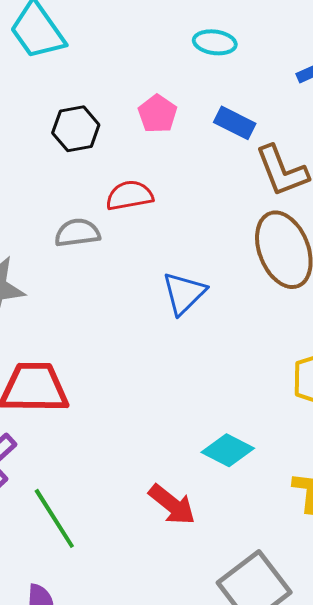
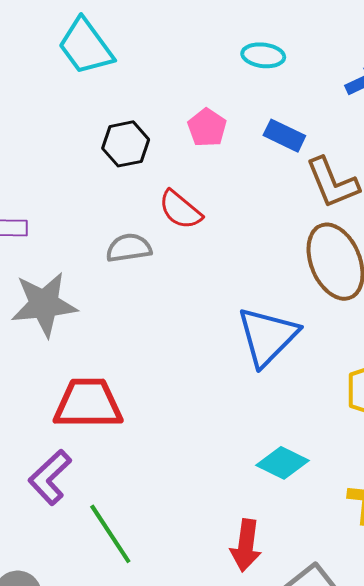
red semicircle: (129, 195) -> (180, 210), turned -129
blue triangle: (184, 293) -> (267, 336), moved, size x1.4
red arrow: (172, 505) -> (246, 545), moved, turned 60

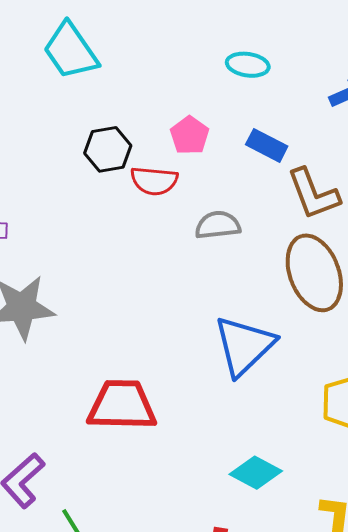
red semicircle: (180, 210) -> (154, 181), moved, turned -36
gray semicircle: (129, 248) -> (218, 225), moved
red trapezoid: (88, 404) -> (122, 405), moved

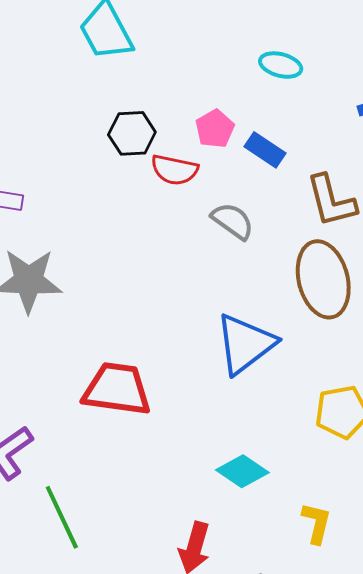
blue rectangle: (267, 145) -> (265, 150), moved
gray semicircle: (218, 225) -> (233, 221), turned 36

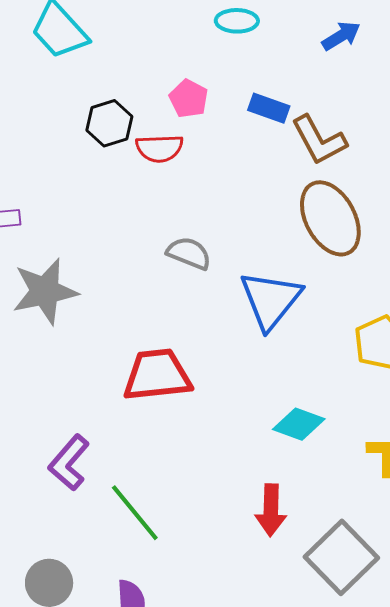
blue rectangle: (265, 150) -> (269, 108), moved
gray semicircle: (233, 221) -> (189, 253), moved

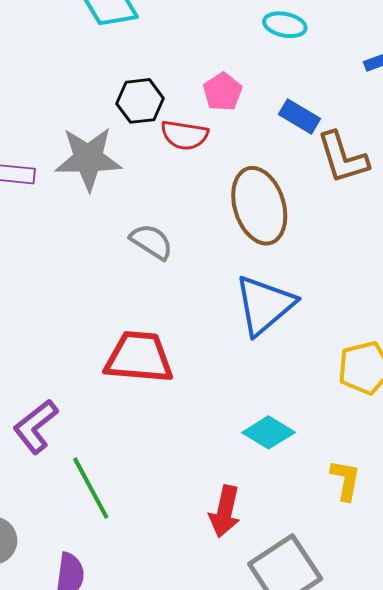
brown ellipse: (330, 218) -> (259, 206), moved
gray semicircle: (189, 253) -> (151, 242), moved
gray star: (45, 291) -> (88, 159), moved

